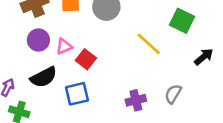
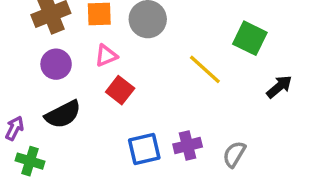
pink triangle: (64, 46) -> (106, 56), moved
blue square: (77, 94) -> (144, 149), moved
gray semicircle: (173, 94) -> (234, 154), moved

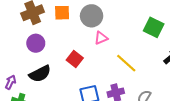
pink triangle: (106, 56) -> (101, 38), moved
yellow line: (205, 69) -> (126, 63), moved

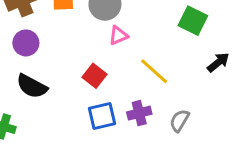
red square: (75, 59) -> (94, 76), moved
black semicircle: (40, 74) -> (32, 86), turned 55

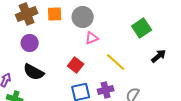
green square: (193, 21) -> (142, 28), turned 30

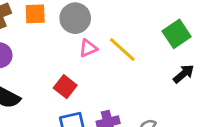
green square: (142, 28) -> (177, 34), moved
yellow line: (116, 62) -> (122, 50), moved

